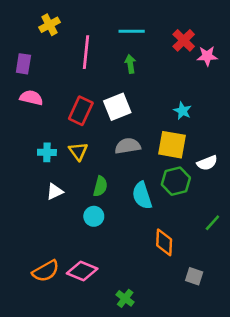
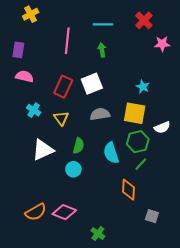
yellow cross: (50, 25) -> (31, 14), moved
red cross: (184, 40) -> (144, 20), moved
cyan cross: (47, 152) -> (34, 110), moved, turned 32
white triangle: (55, 192) -> (43, 150), size x1.6
green line: (212, 223) -> (141, 164), moved

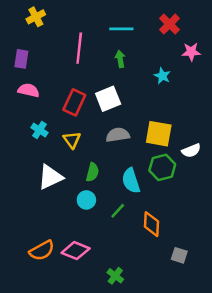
cyan star: (143, 87) -> (162, 76), moved
green line: (141, 164) -> (118, 211), moved

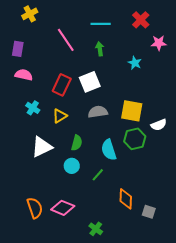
pink line: (79, 48) -> (66, 40), turned -40
yellow triangle: (72, 140) -> (60, 116), turned 35
orange diamond: (151, 224) -> (126, 199), moved
orange semicircle: (42, 251) -> (35, 208), turned -80

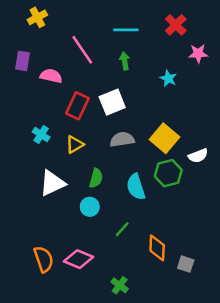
pink semicircle: (24, 75) -> (51, 76), moved
yellow square: (132, 111) -> (165, 138), turned 30
green line: (98, 175) -> (122, 229), moved

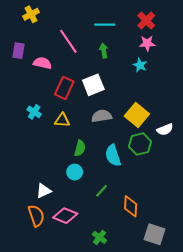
pink star: (198, 53) -> (147, 43), moved
yellow triangle: (75, 144) -> (62, 120), turned 35
white triangle: (52, 183) -> (43, 191), moved, size x0.7
gray square: (186, 264) -> (155, 234), moved, size x1.5

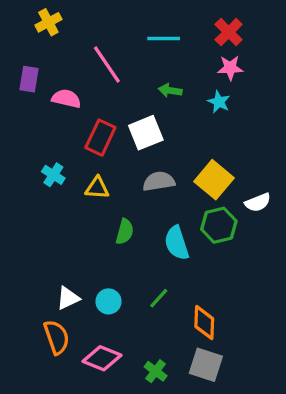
green arrow: (104, 51) -> (170, 90), moved, turned -72
cyan circle: (75, 172) -> (108, 301), moved
pink diamond: (65, 216) -> (102, 358), moved
gray square: (155, 234) -> (206, 365), moved

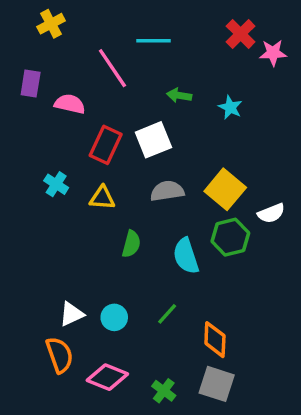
cyan line: (164, 39) -> (153, 41), moved
pink star: (230, 68) -> (273, 53), moved

